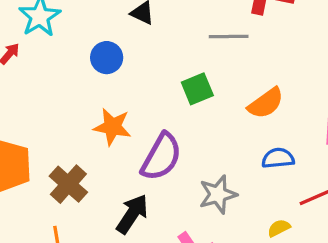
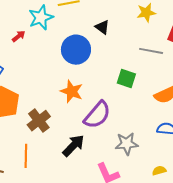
blue circle: (107, 58) -> (76, 50), size x1.5
green square: (197, 89) -> (126, 79), turned 30

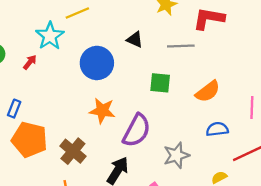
black triangle: (102, 27) -> (135, 40), moved

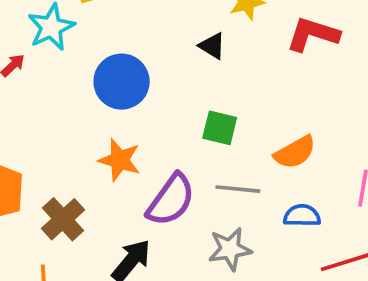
black triangle: (135, 40) -> (212, 46), moved
gray line: (181, 46) -> (238, 189), moved

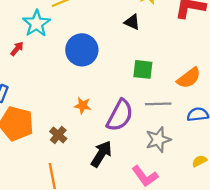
orange star: (120, 160) -> (83, 106), moved, size x0.7
brown cross: (63, 219) -> (58, 135), size x0.7

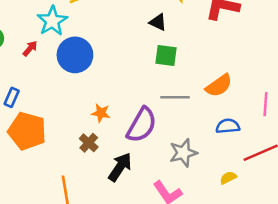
blue circle: (82, 50) -> (75, 55), moved
green square: (143, 69) -> (166, 56), moved
gray line: (158, 104) -> (175, 97), moved
brown cross: (58, 135) -> (89, 143), moved

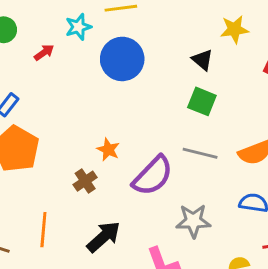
cyan star: (52, 21) -> (78, 27), size x0.7
blue circle: (75, 55) -> (122, 59), moved
black arrow: (120, 167) -> (104, 237), moved

